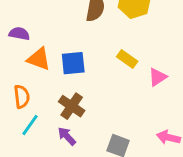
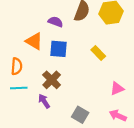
purple semicircle: (19, 34) -> (56, 22), moved
pink triangle: (157, 77) -> (117, 88), moved
cyan line: (30, 125) -> (19, 88), turned 42

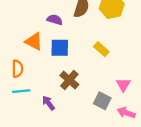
brown cross: (52, 80) -> (69, 80), moved
pink triangle: (117, 88) -> (123, 85), turned -32
gray square: (80, 115) -> (102, 101), moved

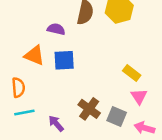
yellow rectangle: (101, 49) -> (132, 73), moved
brown cross: (69, 80) -> (89, 109), moved

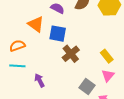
orange semicircle: (18, 88) -> (17, 46), turned -119
brown cross: (89, 109) -> (71, 54), moved

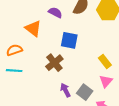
blue square: (58, 34) -> (69, 40), moved
brown cross: (71, 54) -> (54, 63), moved
purple arrow: (39, 80) -> (65, 90), moved

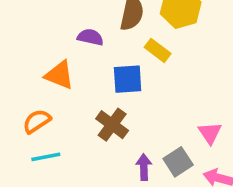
yellow rectangle: (105, 62) -> (158, 50), moved
purple arrow: (65, 90) -> (144, 167), turned 40
gray square: (85, 92) -> (178, 162), turned 35

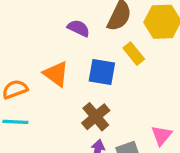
orange triangle: (59, 75) -> (56, 74), moved
brown cross: (112, 125) -> (96, 117), moved

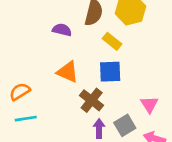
blue square: (102, 72) -> (110, 72), moved
orange triangle: (56, 74) -> (68, 72), moved

